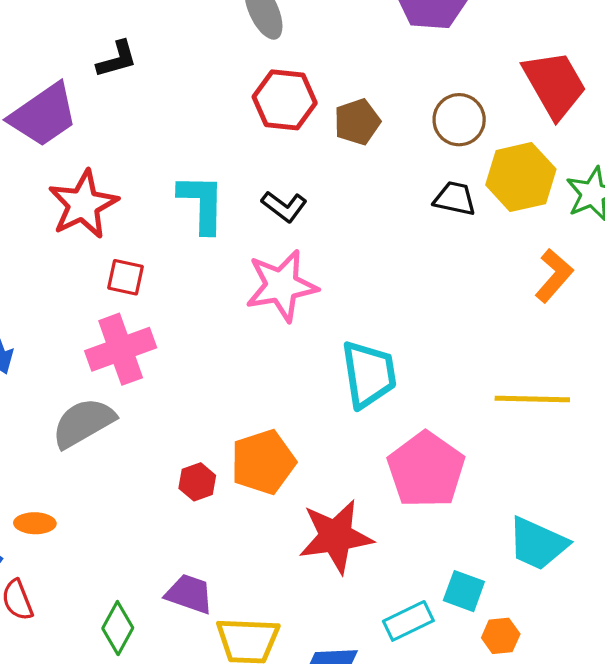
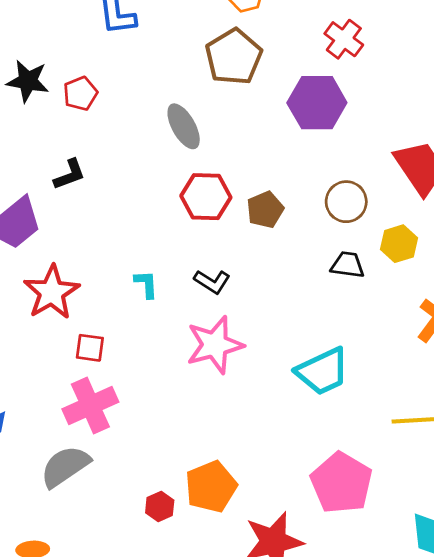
yellow hexagon: (521, 177) -> (399, 244), size x0.7
cyan L-shape: (202, 203) -> (146, 284), size x0.6
cyan trapezoid: (369, 374) -> (323, 371), moved, turned 78

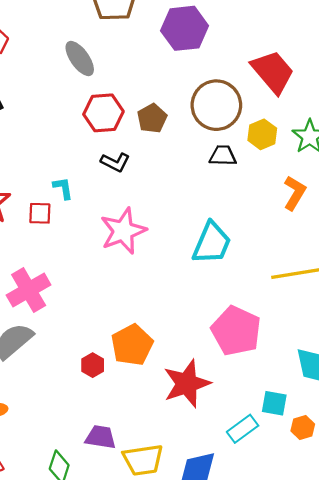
brown circle: (346, 202) -> (216, 105), size x1.5
black L-shape: (212, 282) -> (115, 162), moved
red square: (90, 348) -> (40, 213), moved
cyan trapezoid: (323, 371) -> (212, 243), turned -36

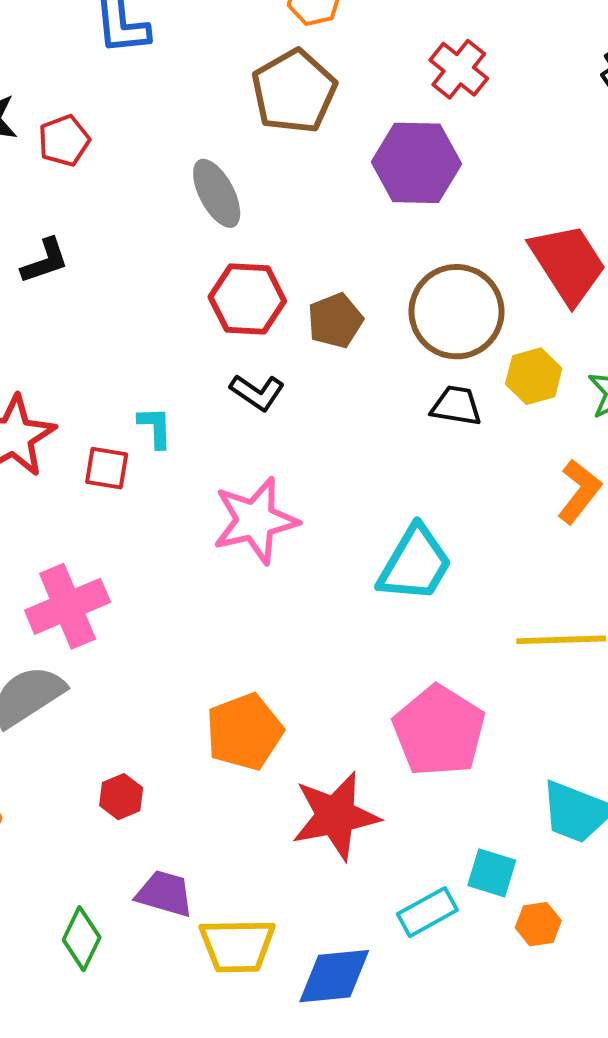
red hexagon: (93, 365) -> (121, 797), moved

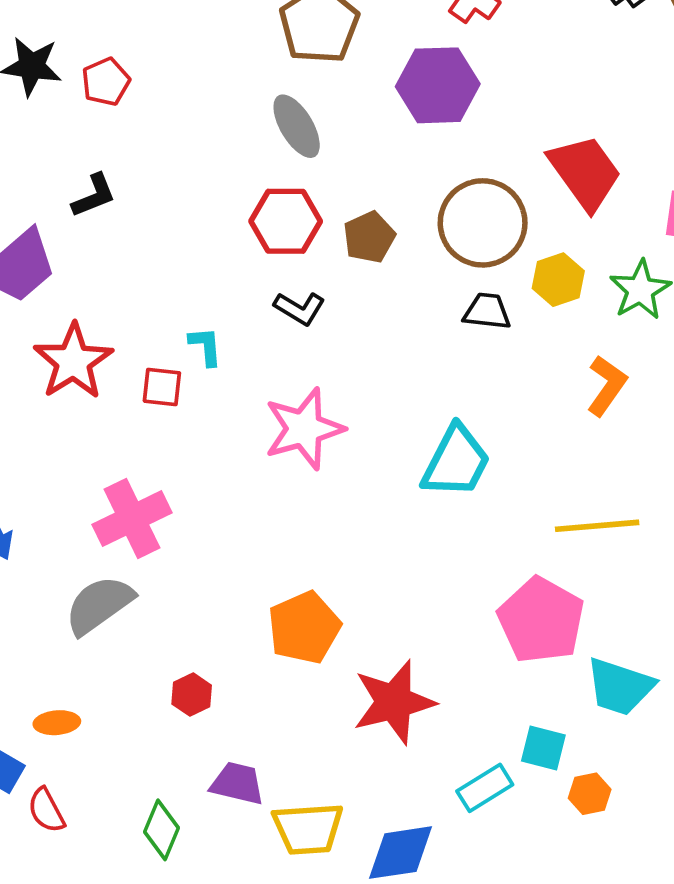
gray ellipse: (217, 193) -> (297, 126), moved
pink pentagon: (439, 731) -> (541, 620), moved

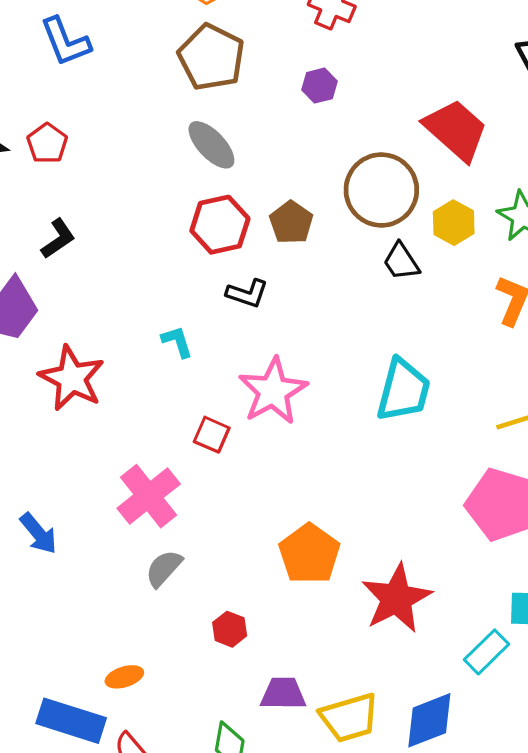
purple hexagon: (438, 85) -> (319, 86), size x0.5
black trapezoid: (487, 311) -> (401, 262), turned -117
red square: (162, 387) -> (212, 435), moved, turned 30
gray semicircle: (99, 605) -> (164, 568), moved, size x0.7

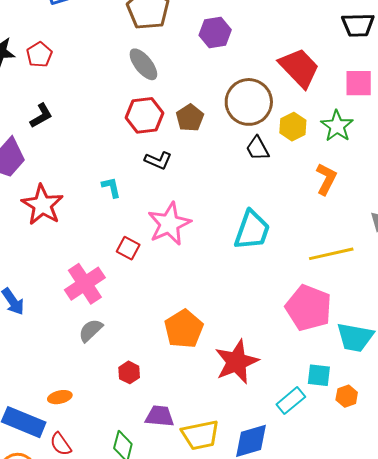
purple hexagon: (319, 86) -> (215, 32), size x1.4

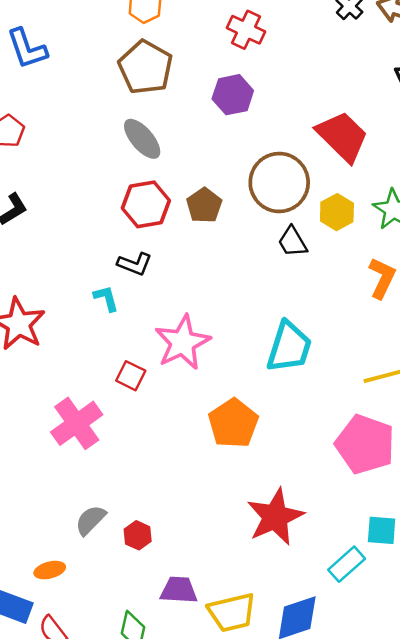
black L-shape: (158, 160) -> (135, 264), moved
orange pentagon: (184, 329) -> (233, 423), moved
gray semicircle: (91, 330) -> (90, 520), moved

